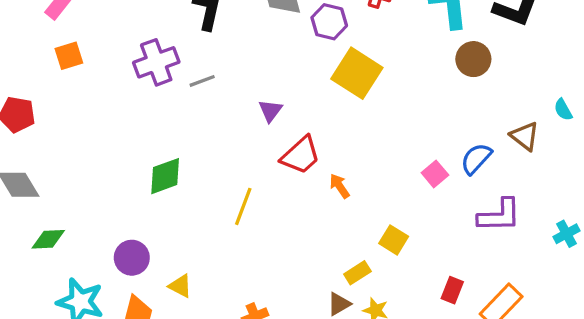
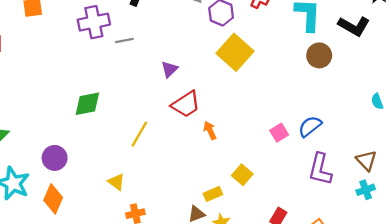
brown triangle: (525, 136) -> (366, 161), moved
purple L-shape: (499, 215) -> (320, 169), turned 96
yellow triangle: (180, 286) -> (116, 182), moved

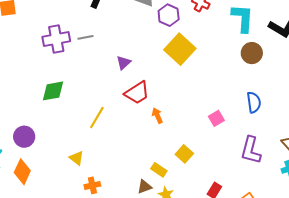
purple cross: (94, 22) -> (56, 39), moved
blue semicircle: (310, 126) -> (254, 102), moved, turned 120
yellow rectangle: (213, 194) -> (159, 170), turned 56

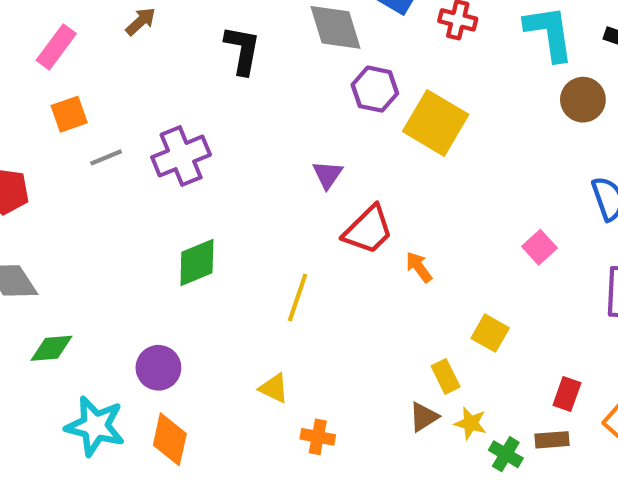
purple hexagon: (169, 15) -> (375, 89), moved
gray line: (86, 37) -> (106, 157), moved
yellow rectangle: (159, 170) -> (446, 376), turned 42
orange cross: (92, 185) -> (318, 437), turned 35

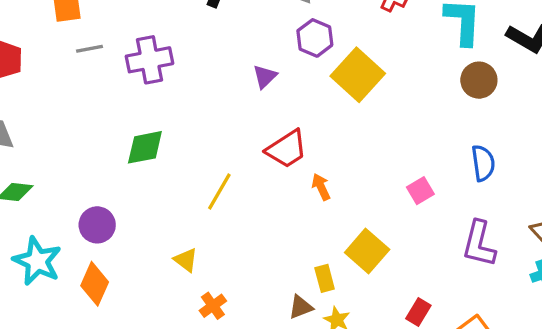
purple triangle: (328, 175) -> (265, 77), moved
yellow square: (490, 333) -> (367, 251), size x1.4
orange cross: (318, 437) -> (213, 306), turned 32

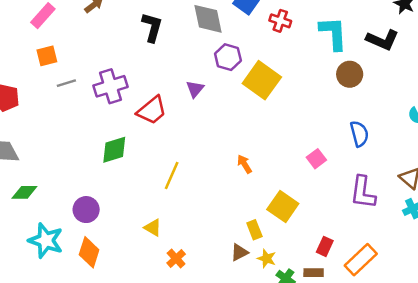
red trapezoid: (287, 149) -> (152, 110), moved

